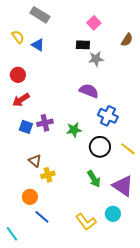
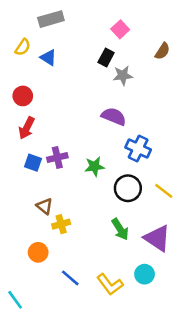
gray rectangle: (40, 15) -> (51, 19), turned -48
yellow semicircle: (18, 37) -> (23, 47), turned 72
black rectangle: (83, 45) -> (106, 58), turned -64
red arrow: (21, 100) -> (27, 128), turned -30
blue line: (42, 217) -> (70, 278), moved

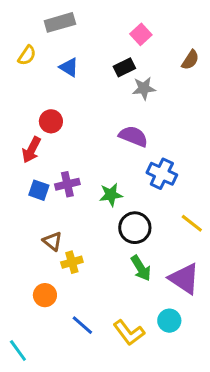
blue triangle: (48, 58) -> (69, 67), moved
black rectangle: (106, 58) -> (124, 67), turned 36
red circle: (23, 96) -> (51, 121), moved
black circle: (128, 188) -> (135, 228), moved

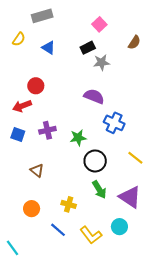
red arrow: (31, 150) -> (22, 106), turned 42
blue square: (39, 190) -> (18, 134), moved
yellow cross: (72, 262) -> (69, 204), moved, turned 32

